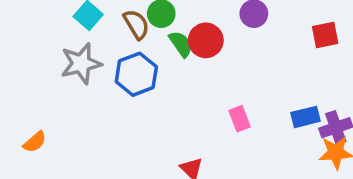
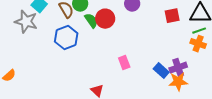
gray star: (81, 64) -> (26, 22), moved, turned 30
blue rectangle: (306, 117) -> (161, 71), moved, turned 56

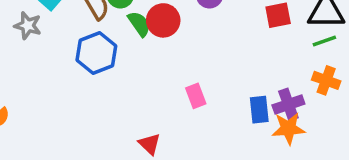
gray star: (26, 22) -> (28, 26), size x0.7
orange cross: (198, 44) -> (326, 80), moved
blue rectangle: (161, 71) -> (259, 110), turned 42

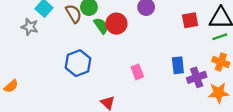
blue hexagon: (96, 53) -> (78, 63), moved
blue rectangle: (259, 110) -> (178, 65), moved
orange star: (288, 128) -> (219, 93), moved

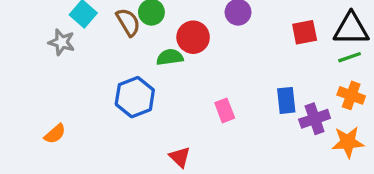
green semicircle: (101, 26) -> (170, 57), moved, turned -63
orange semicircle: (11, 86) -> (55, 134), moved

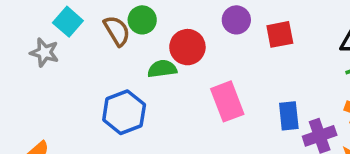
red square: (305, 32) -> (280, 34), moved
pink rectangle: (225, 110) -> (227, 101), moved, size x1.5

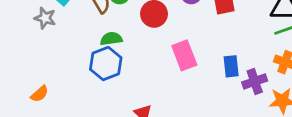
green semicircle: (162, 69) -> (111, 39), moved

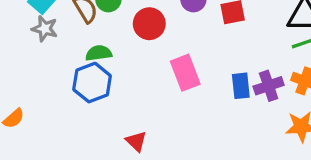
gray star: (45, 18) -> (45, 29), moved
purple cross: (255, 81) -> (269, 86), moved

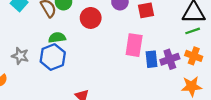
gray star: (45, 29) -> (20, 56), moved
pink rectangle: (185, 73) -> (134, 45), moved, turned 30

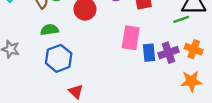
green line: (193, 31) -> (181, 19), moved
blue hexagon: (53, 57) -> (59, 58), moved

